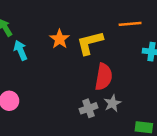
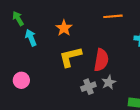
orange line: (130, 24) -> (113, 16), moved
yellow L-shape: (90, 43) -> (70, 57), moved

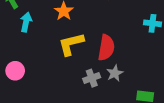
cyan arrow: (31, 38) -> (26, 22), turned 35

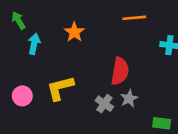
yellow L-shape: (71, 44) -> (60, 88), moved
gray cross: (92, 78) -> (104, 104), turned -35

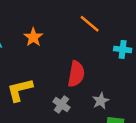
orange line: (134, 18) -> (90, 24), turned 45
gray star: (129, 98) -> (101, 101), moved

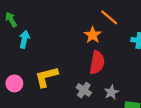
orange star: (33, 37) -> (93, 35), moved
gray star: (101, 101) -> (111, 92), moved

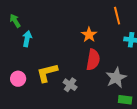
orange line: (109, 17) -> (117, 16), moved, turned 36
gray cross: (84, 90) -> (70, 85), moved
gray star: (111, 92) -> (116, 78), moved, size x1.5

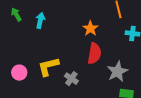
cyan arrow: (27, 39) -> (40, 20), moved

